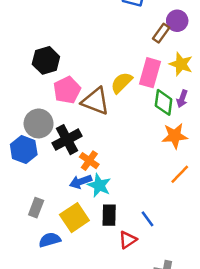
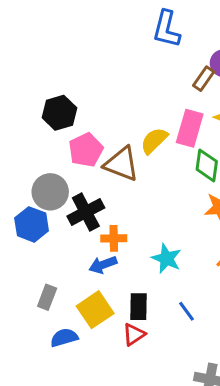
orange cross: (89, 161) -> (114, 238), turned -36
cyan star: (99, 185) -> (166, 259), moved
red triangle: (128, 240) -> (134, 334), moved

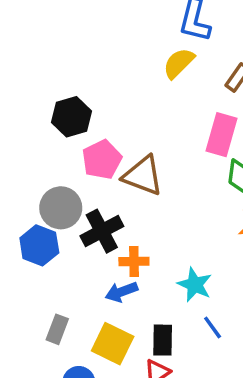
yellow semicircle: (154, 141) -> (179, 63), moved
yellow square: (95, 310) -> (113, 344), turned -30
blue line: (187, 311) -> (213, 328), moved

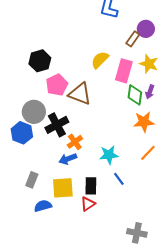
yellow semicircle: (179, 63) -> (100, 60), moved
orange cross: (134, 261) -> (75, 142), turned -35
cyan star: (195, 285) -> (109, 155), turned -30
yellow square: (113, 344) -> (63, 188), turned -30

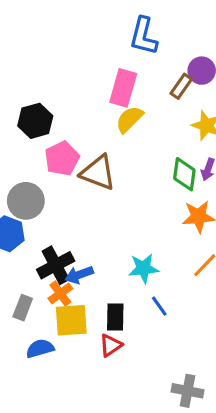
pink rectangle: (124, 71) -> (123, 88), moved
black cross: (57, 125) -> (56, 265), moved
orange cross: (75, 142) -> (60, 293), moved

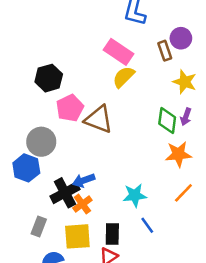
brown rectangle: (181, 86) -> (165, 51), turned -54
pink rectangle: (123, 88) -> (119, 52), turned -72
blue arrow: (79, 275) -> (84, 180), moved
orange cross: (60, 293) -> (82, 204), moved

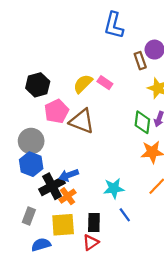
pink rectangle: (119, 52) -> (105, 83), moved, size x0.6
yellow semicircle: (124, 77) -> (83, 84), moved
blue hexagon: (26, 168) -> (31, 164), moved

